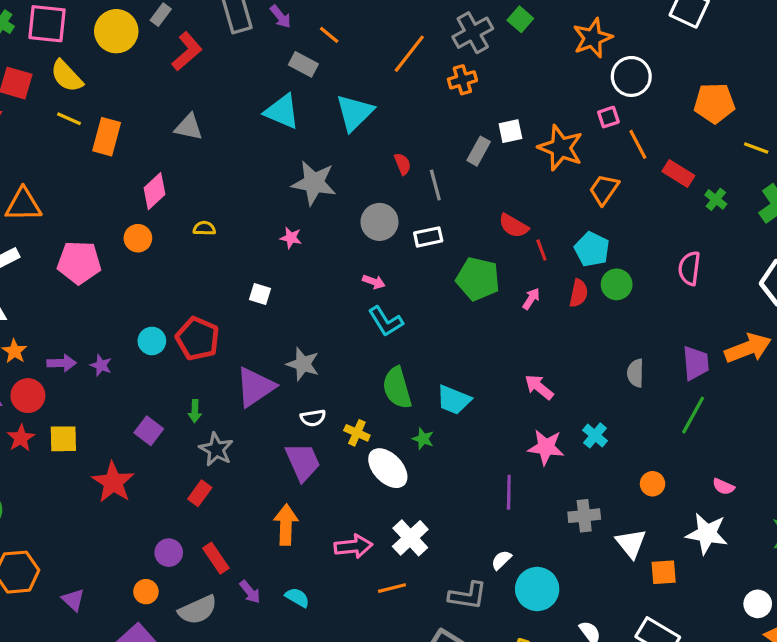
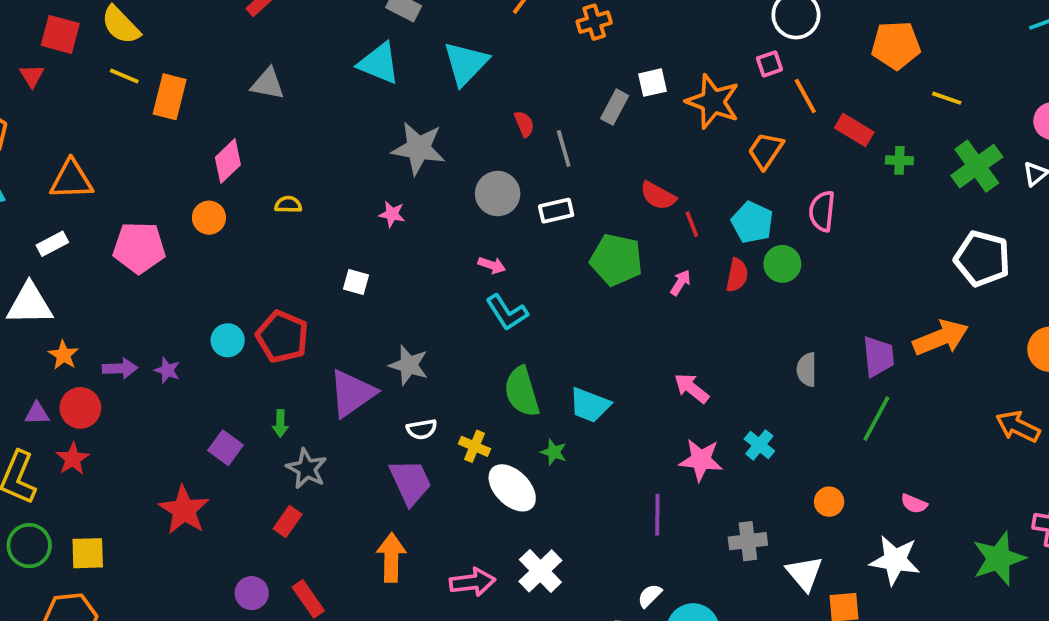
green cross: (716, 199) -> (899, 160), turned -35
pink semicircle: (689, 268) -> (822, 211), moved
yellow square: (63, 439) -> (88, 553), moved

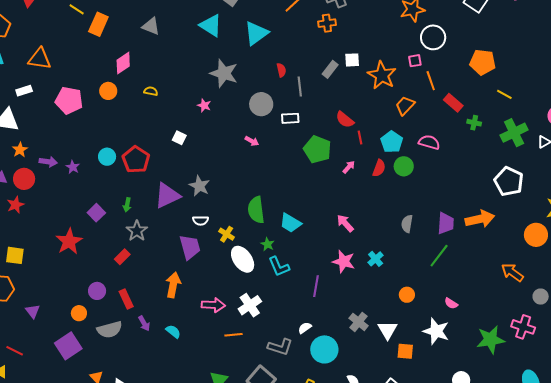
pink semicircle: (822, 211) -> (429, 142), turned 90
cyan L-shape: (507, 312) -> (279, 267), moved
gray cross: (748, 541) -> (359, 322), moved, turned 36

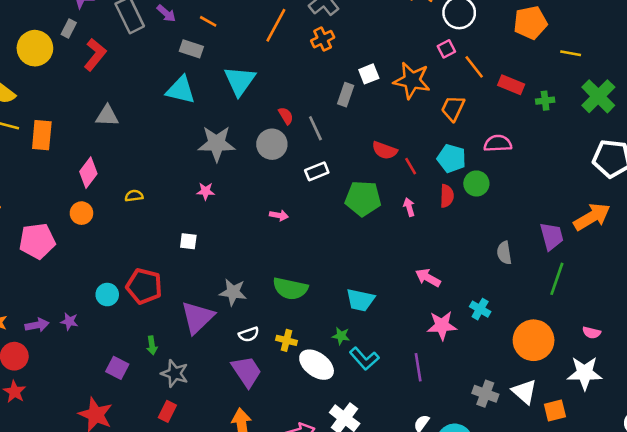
gray circle: (261, 104) -> (272, 144), moved
pink arrow: (349, 167) -> (409, 207), turned -40
green semicircle: (256, 210) -> (290, 289), moved, turned -52
orange circle: (407, 295) -> (534, 340), size x2.0

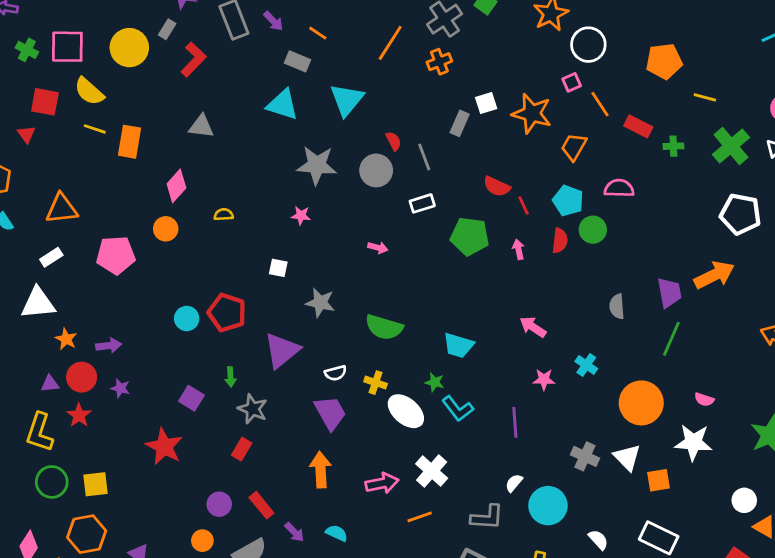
gray star: (233, 292) -> (320, 303), moved
purple star: (69, 321) -> (120, 388), moved
pink star: (442, 326) -> (544, 379), size x0.7

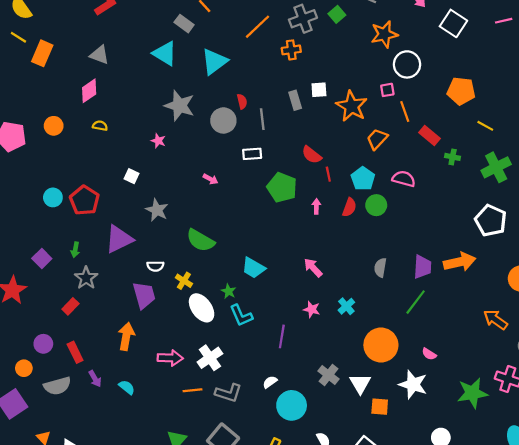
gray rectangle: (460, 123) -> (295, 100), turned -54
pink diamond: (176, 186) -> (89, 91), moved
gray L-shape: (487, 517) -> (228, 393), moved

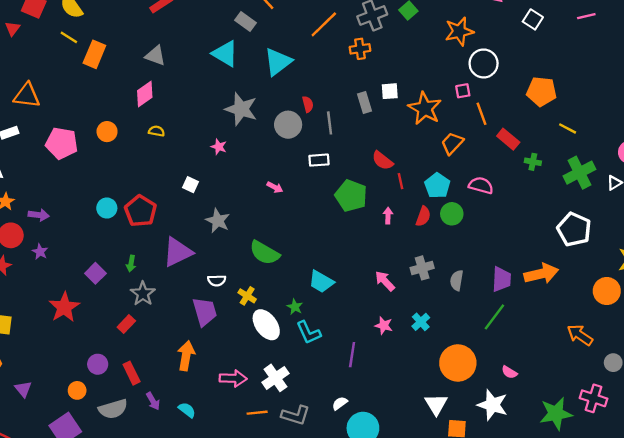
white square: (453, 23) -> (533, 19), size x0.7
gray cross: (329, 375) -> (422, 268), moved, turned 36

